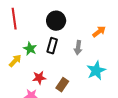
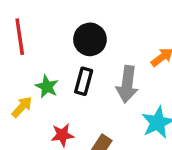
gray arrow: (78, 48) -> (127, 84), size x1.5

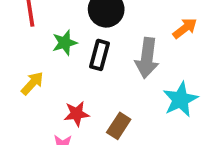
green star: (47, 87) -> (65, 43), moved, turned 30

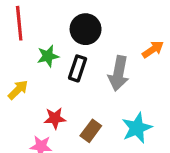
cyan star: (180, 99) -> (137, 128), moved

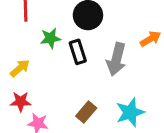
black rectangle: (78, 68) -> (78, 52), turned -40
red star: (55, 118) -> (21, 102), moved

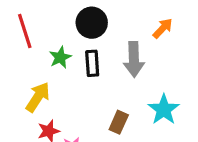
black rectangle: (78, 52) -> (92, 63), turned 30
yellow arrow: (20, 68) -> (38, 97), size x1.4

